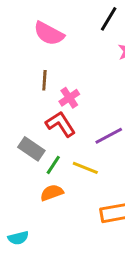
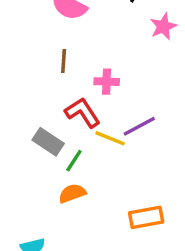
pink cross: (69, 98) -> (107, 82), moved, turned 36
yellow line: (85, 168) -> (110, 138), moved

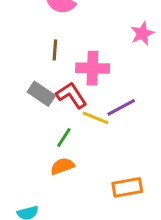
pink star: (163, 27) -> (142, 33), moved
pink cross: (107, 82) -> (93, 68), size x1.5
gray rectangle: (48, 142) -> (41, 94), moved

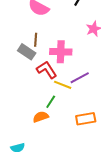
gray rectangle: (41, 94) -> (27, 52), moved
green line: (64, 138) -> (51, 102), moved
orange rectangle: (127, 187) -> (86, 119), moved

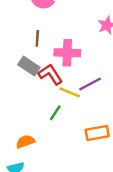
gray rectangle: (27, 52) -> (29, 66), moved
orange semicircle: (41, 117) -> (25, 141), moved

